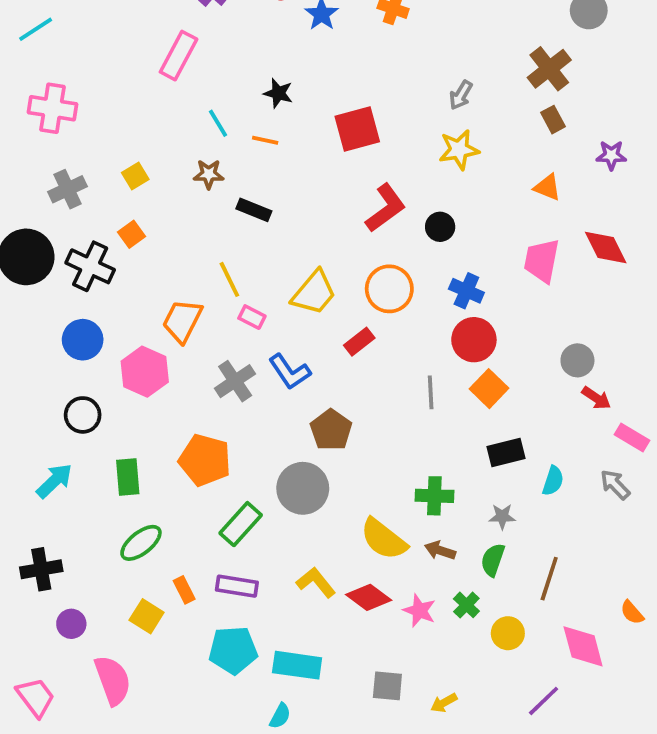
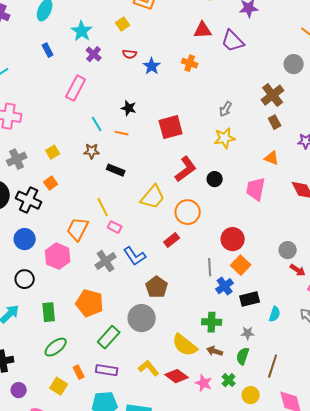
pink trapezoid: (542, 261) -> (256, 189), moved
blue cross: (466, 291) -> (225, 286), moved, turned 30
yellow trapezoid: (314, 293) -> (153, 197), moved

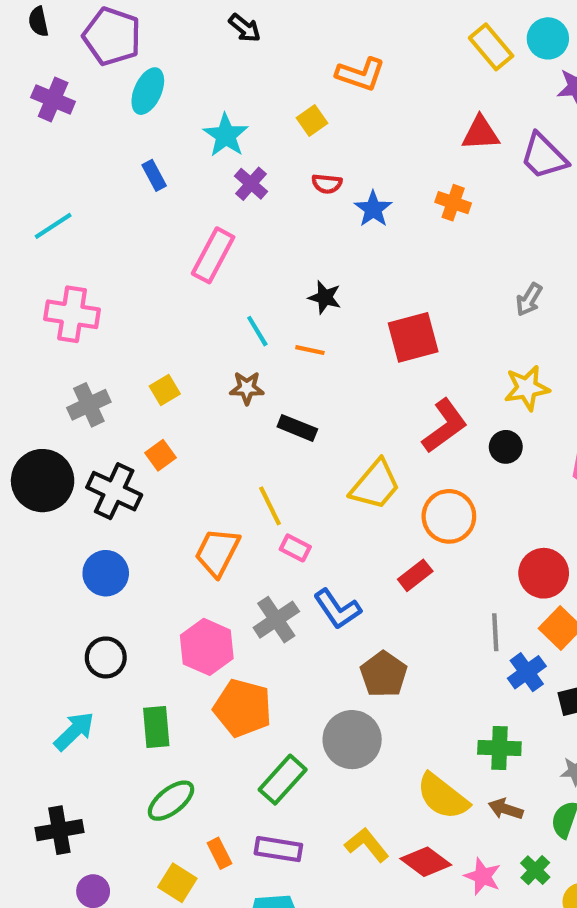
yellow star: (225, 138) -> (527, 388), moved
pink hexagon: (58, 256) -> (207, 647), moved

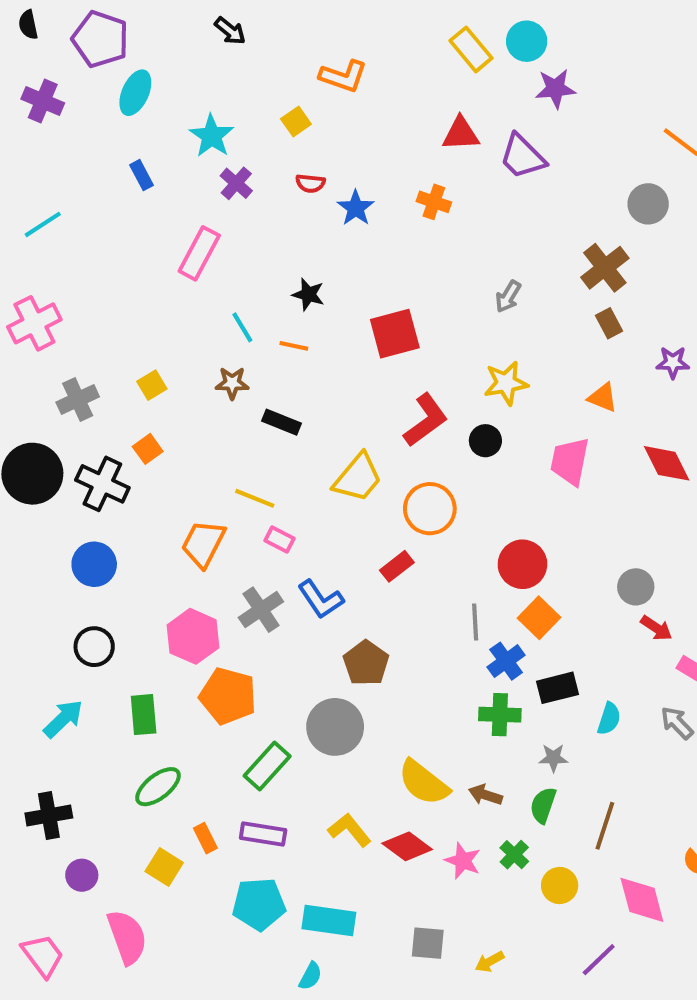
pink cross: (72, 314) -> (34, 323), moved, turned -36
yellow line: (270, 506) -> (255, 498), turned -42
green cross: (499, 748) -> (500, 715), moved

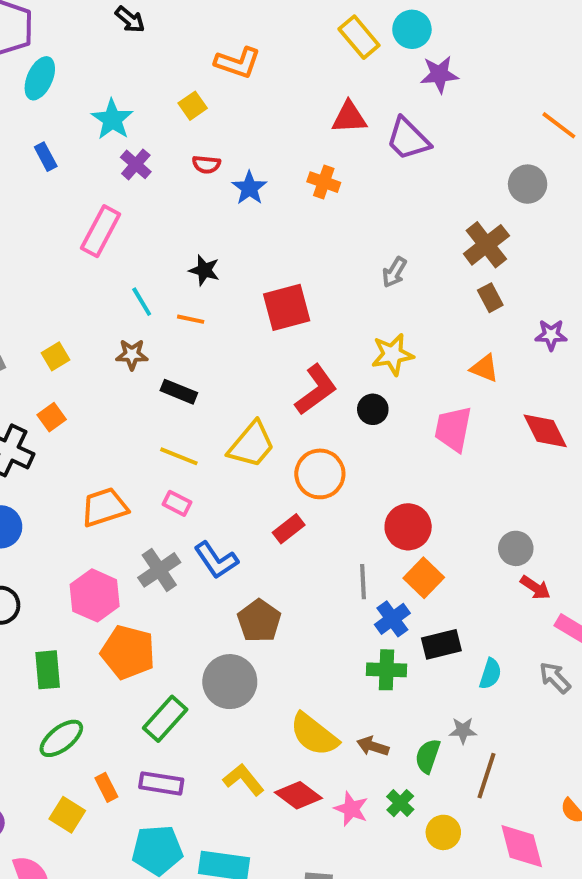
yellow line: (255, 498) -> (179, 456), moved
orange trapezoid: (203, 544) -> (104, 507), turned 45
gray star: (553, 758) -> (463, 731), moved

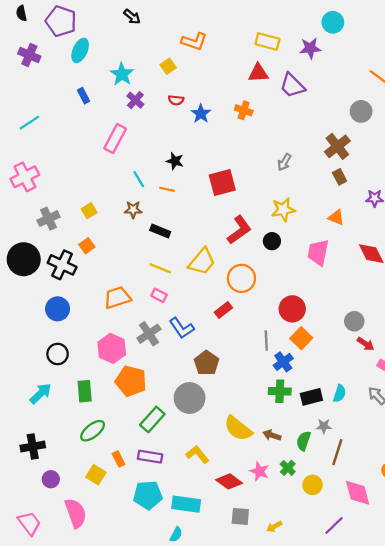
cyan circle: (412, 29) -> (333, 22), moved
yellow rectangle: (359, 37) -> (267, 41), moved, turned -35
black rectangle: (441, 644) -> (311, 397), moved
red diamond: (298, 795) -> (229, 481), moved

